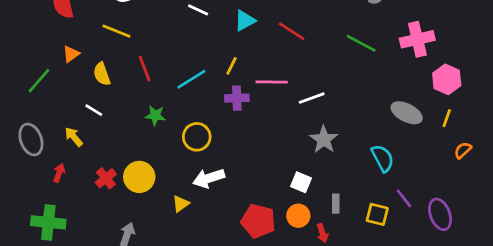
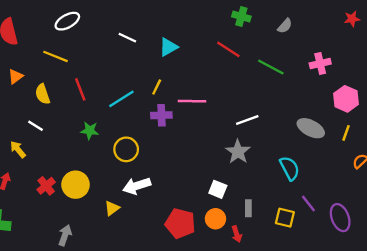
red line: (292, 31) -> (228, 49), moved
pink cross: (417, 39) -> (320, 64), size x0.7
white line: (312, 98) -> (247, 120), moved

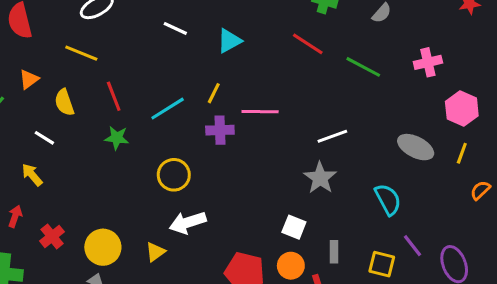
white line: (36, 126) -> (44, 138), moved
green star: (90, 131) -> (117, 138), moved
yellow circle: (76, 185) -> (103, 247), moved
red cross: (46, 186) -> (52, 236), moved

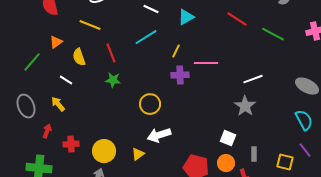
cyan line: (168, 109) -> (146, 37), moved
cyan semicircle: (388, 199) -> (304, 120), moved
red cross: (52, 236) -> (71, 144), turned 35

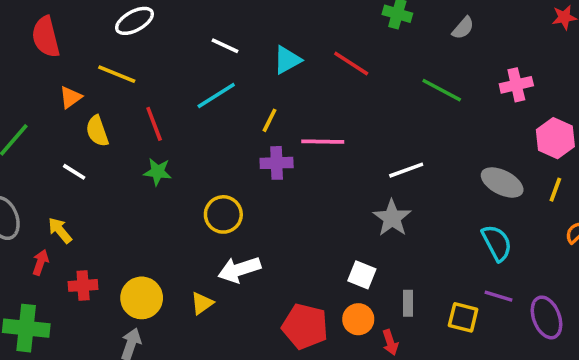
red line: (237, 19) -> (351, 64), moved
orange triangle: (56, 42) -> (71, 97), moved
yellow arrow: (58, 104) -> (60, 230), moved
purple line: (305, 150) -> (499, 296), turned -35

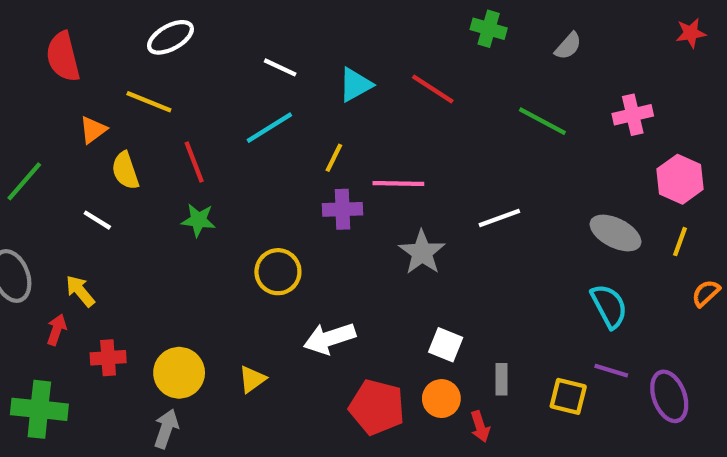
gray star: (392, 218) -> (422, 252), moved
white arrow: (239, 270) -> (330, 338), moved

